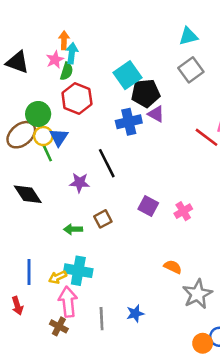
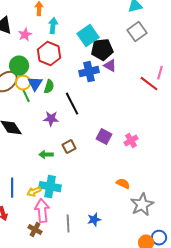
cyan arrow: (72, 53) -> (53, 26), moved
pink star: (55, 60) -> (25, 35), moved
green semicircle: (67, 71) -> (49, 87), moved

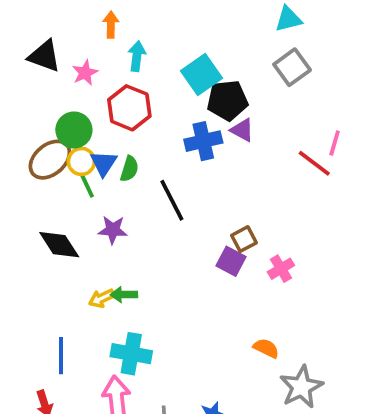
purple star: (51, 119) -> (113, 230), moved
brown square: (69, 147) -> (244, 239), moved
yellow arrow: (34, 192) -> (102, 298), moved

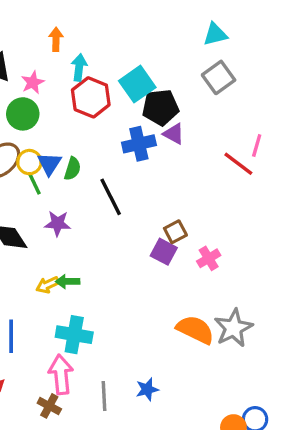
red hexagon: (129, 108) -> (91, 97), moved
green circle: (74, 130) -> (23, 114), moved
orange semicircle: (266, 348) -> (195, 330), size x1.6
gray star: (301, 387) -> (233, 328), moved

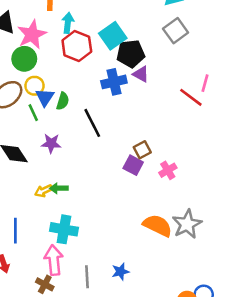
pink star: (33, 82) -> (32, 34), size x1.6
yellow circle: (29, 162) -> (35, 86), moved

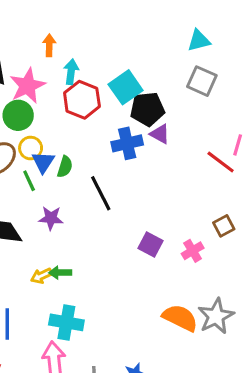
gray square: (176, 31) -> (202, 81), turned -30
brown square: (142, 150) -> (224, 226), moved

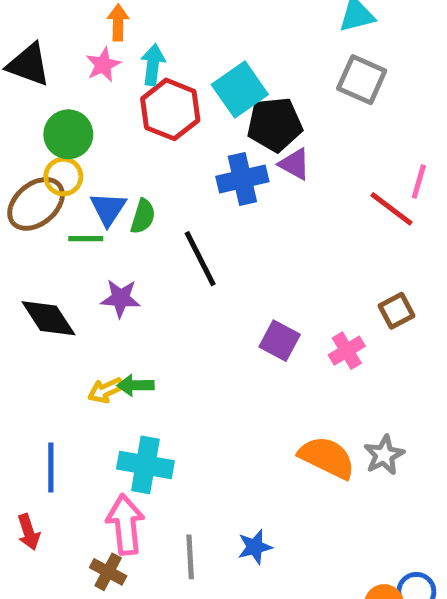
pink star: (27, 86) -> (103, 65), moved, size x0.6
yellow circle: (31, 148) -> (63, 177), moved
green line: (29, 181) -> (86, 239), turned -65
gray star: (216, 316) -> (384, 455), size x0.7

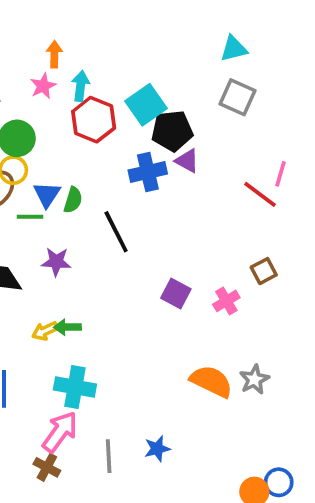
pink arrow: (126, 525) -> (60, 432), turned 42

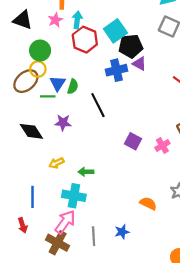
green arrow: (67, 327) -> (86, 172), moved
orange semicircle: (211, 381) -> (148, 203), moved, size x0.7
brown cross: (47, 467) -> (58, 243), size x1.5

